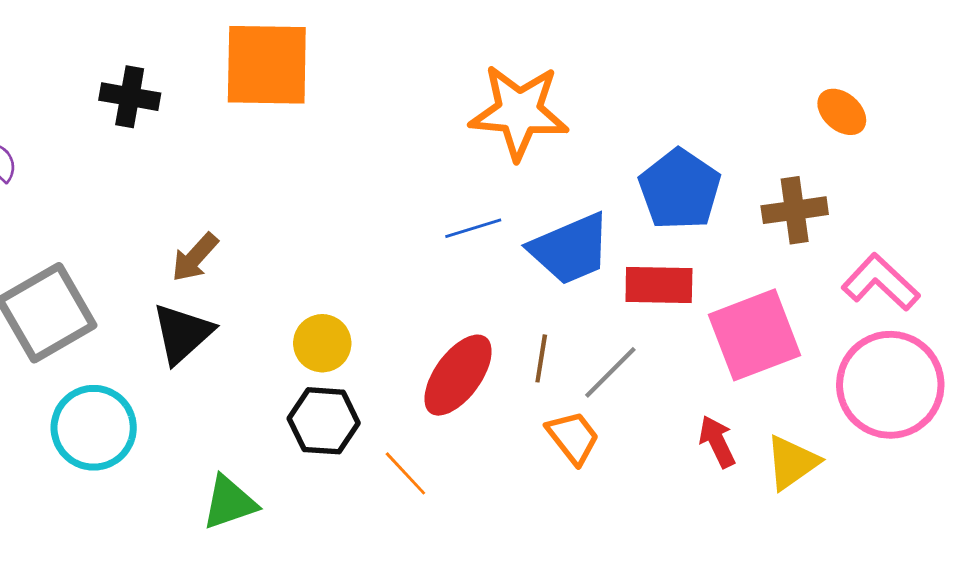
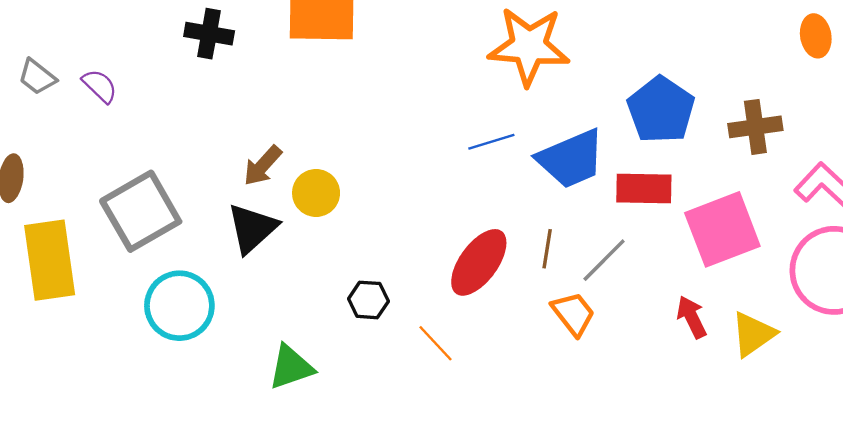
orange ellipse: (842, 112) -> (816, 36), moved, turned 39
yellow circle: (322, 343) -> (316, 193), moved
black hexagon: (324, 421) -> (368, 300), size x0.7

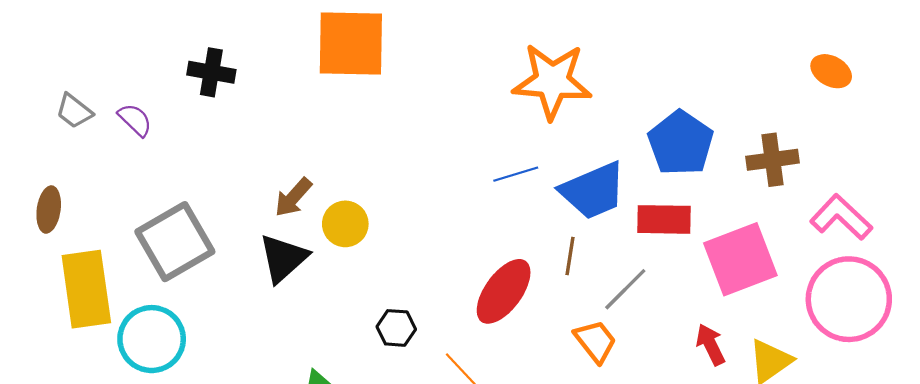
black cross: (209, 34) -> (211, 72), moved
orange ellipse: (816, 36) -> (831, 71), turned -51
brown line: (547, 249) -> (570, 256), moved
cyan circle: (179, 306) -> (152, 339), moved

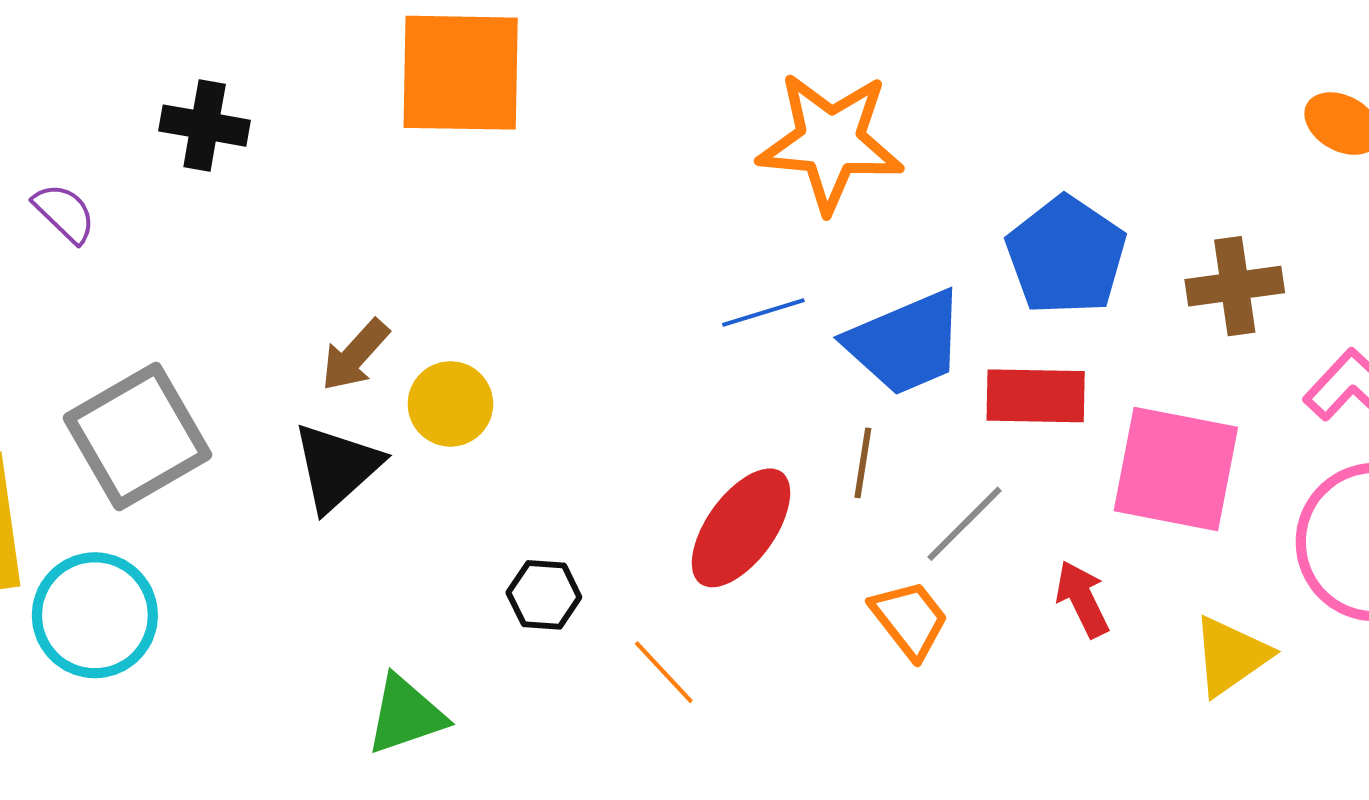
pink square: (740, 259) -> (1176, 469), turned 32
red arrow: (711, 345) -> (1082, 599), moved

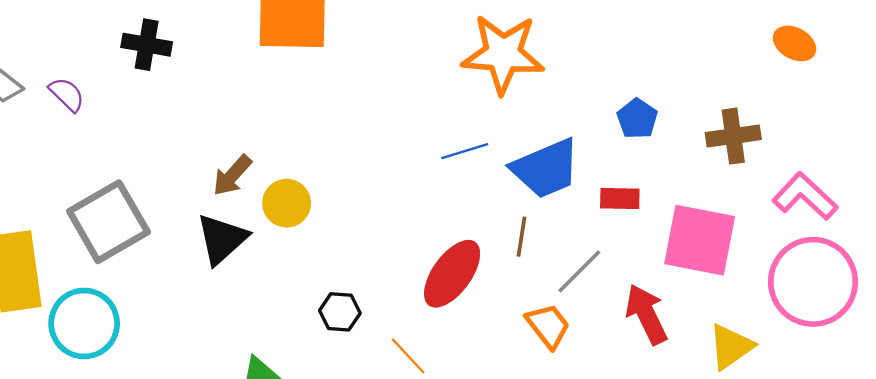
blue pentagon: (1066, 256) -> (637, 119), size x0.6
red rectangle: (1036, 396) -> (620, 199), size x0.7
red arrow: (1082, 599) -> (646, 314), size x1.4

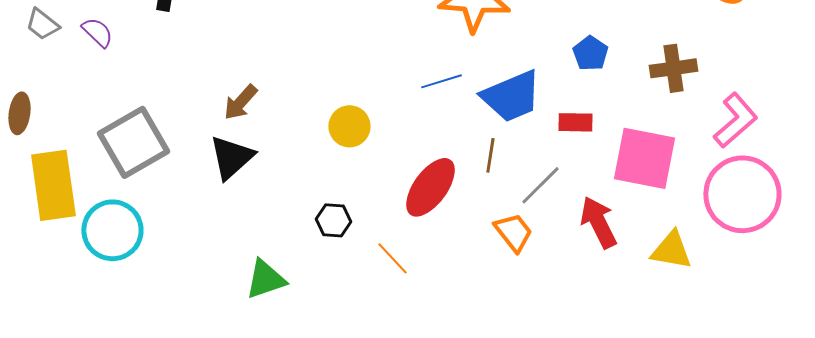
pink L-shape: (805, 196) -> (735, 120), turned 96
yellow circle: (287, 203) -> (349, 126), moved
yellow triangle: (731, 347) -> (671, 250), turned 45

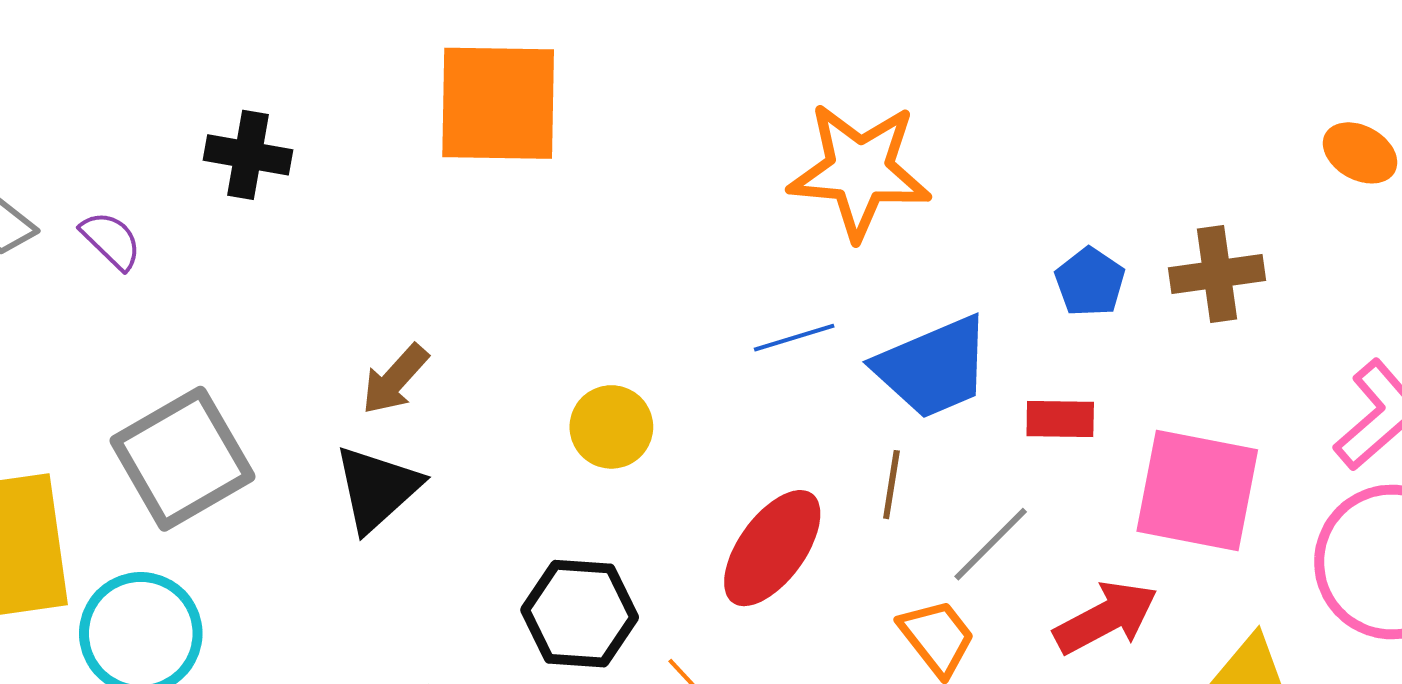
brown cross: (673, 68) -> (1217, 274), moved
black hexagon: (333, 220) -> (580, 614), size x1.6
red arrow: (598, 222) -> (1106, 618), turned 88

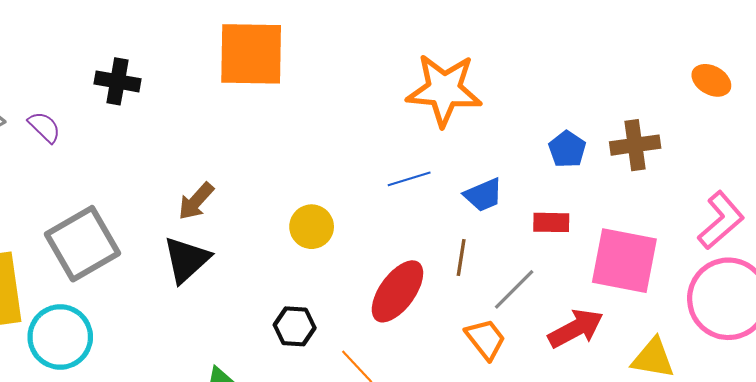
blue trapezoid: (933, 367) -> (483, 195), size x0.6
black hexagon: (580, 614) -> (295, 326), size x0.7

